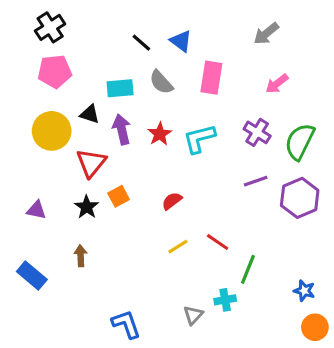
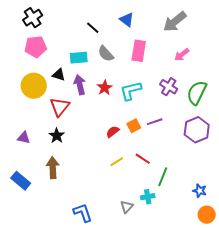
gray arrow: (266, 33) -> (175, 22), size x1.4
blue triangle: (181, 41) -> (127, 20), moved
purple line: (256, 181) -> (155, 122), moved
orange square: (119, 196) -> (134, 126), moved
brown arrow: (81, 256) -> (53, 168), size x1.5

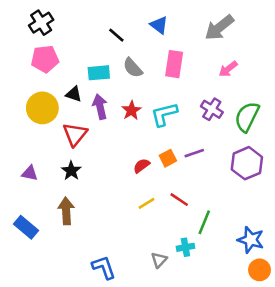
blue star: (200, 191) -> (251, 240), size x1.5

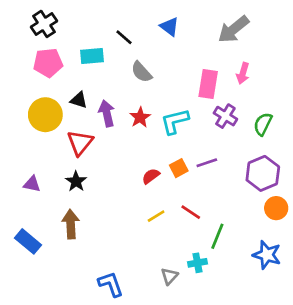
pink rectangle: (174, 64) -> (208, 84), moved
pink arrow: (228, 69) -> (243, 73), turned -36
cyan rectangle: (99, 73) -> (92, 56), moved
green semicircle: (247, 117) -> (263, 124), size x0.7
orange circle: (260, 270) -> (276, 208), moved

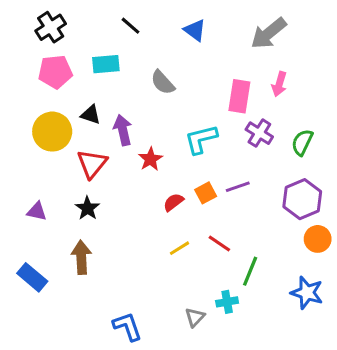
black line: (124, 37) -> (130, 26), moved
red star: (140, 117) -> (150, 159), moved

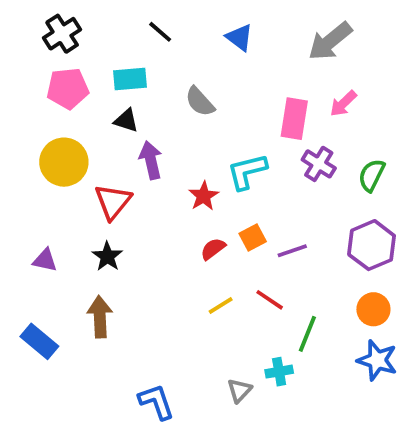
pink arrow: (279, 84) -> (343, 104), turned 30
black triangle: (91, 115) -> (126, 121), moved
red star: (150, 159) -> (204, 196), moved
purple line: (238, 187) -> (292, 251), moved
orange circle: (318, 239) -> (373, 309), moved

